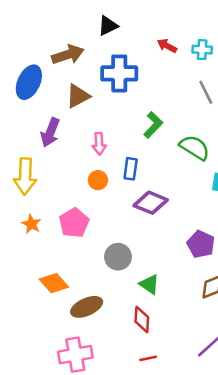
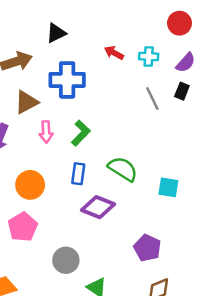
green L-shape: (153, 125) -> (81, 133), moved
pink arrow: (99, 144) -> (46, 132), moved
green semicircle: (195, 147) -> (123, 169), moved
orange circle: (98, 180) -> (30, 185), moved, size x1.5

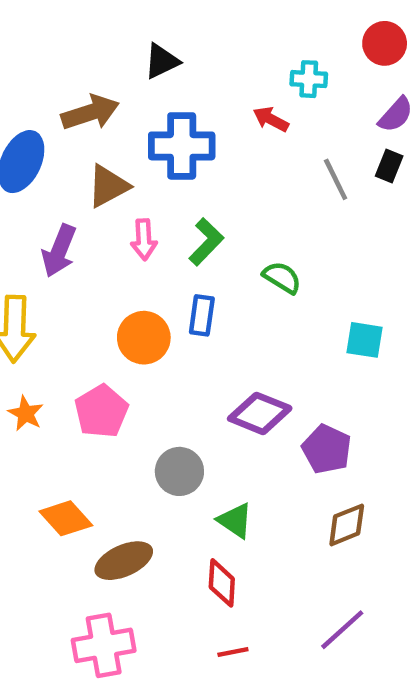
red arrow: (114, 53) -> (271, 119), moved
cyan cross: (149, 56) -> (309, 79), moved
green semicircle: (123, 169) -> (282, 277), moved, size x0.7
orange circle: (30, 185) -> (144, 338), moved
purple diamond: (98, 207) -> (260, 413), moved

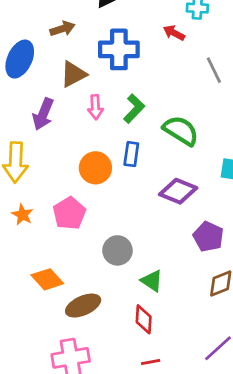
brown arrow: (90, 112) -> (62, 29), size x0.7
green semicircle: (282, 277) -> (181, 131), size x1.5
purple diamond: (260, 413) -> (178, 191), moved

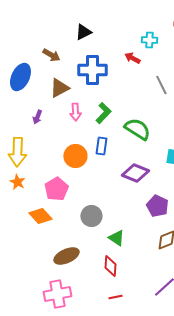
brown arrow: (62, 29) -> (51, 55), turned 48
purple arrow: (43, 114) -> (37, 117), size x0.6
orange star: (22, 215) -> (17, 182), moved
orange diamond: (47, 279) -> (40, 216), moved

